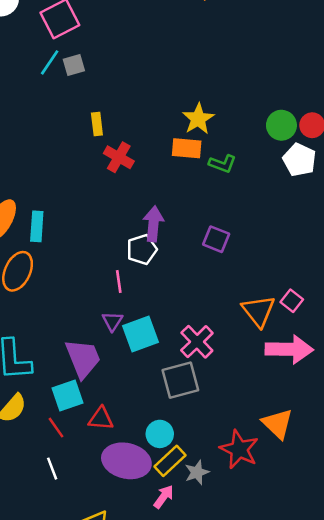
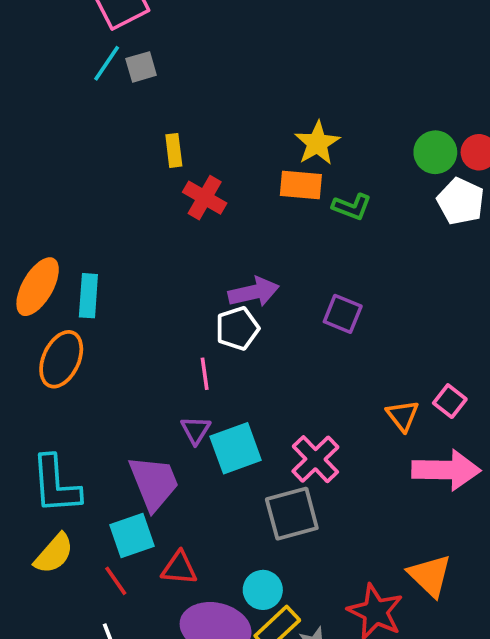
purple arrow: (153, 224) -> (254, 292), turned 72
orange triangle: (258, 311) -> (403, 416), size x0.7

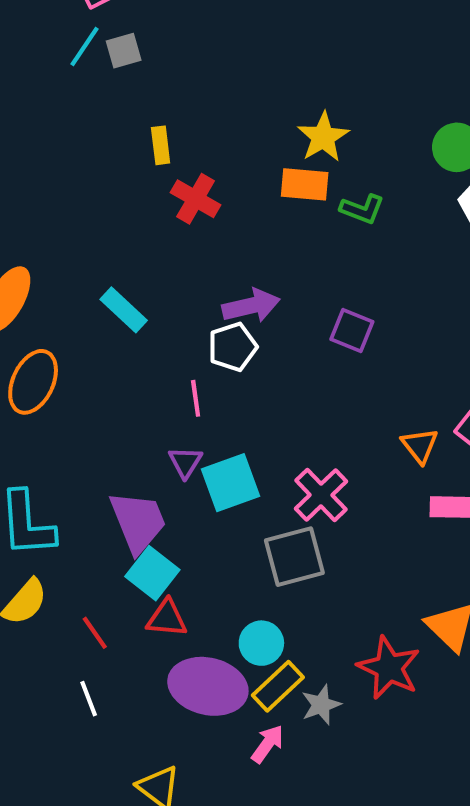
cyan rectangle: (88, 296) -> (124, 310), moved, turned -51
cyan square: (132, 535) -> (152, 573), moved, turned -33

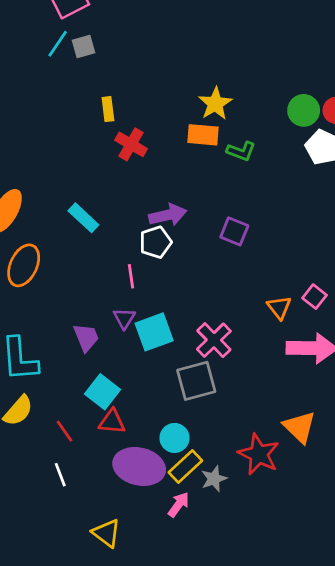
purple trapezoid: (138, 522) -> (86, 337), moved, size x0.7

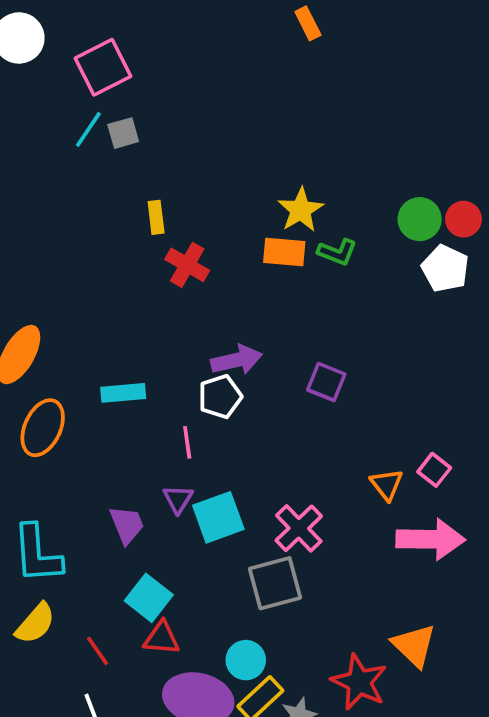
green L-shape: (241, 151) -> (337, 252), moved
cyan rectangle: (83, 218) -> (123, 393), moved, turned -48

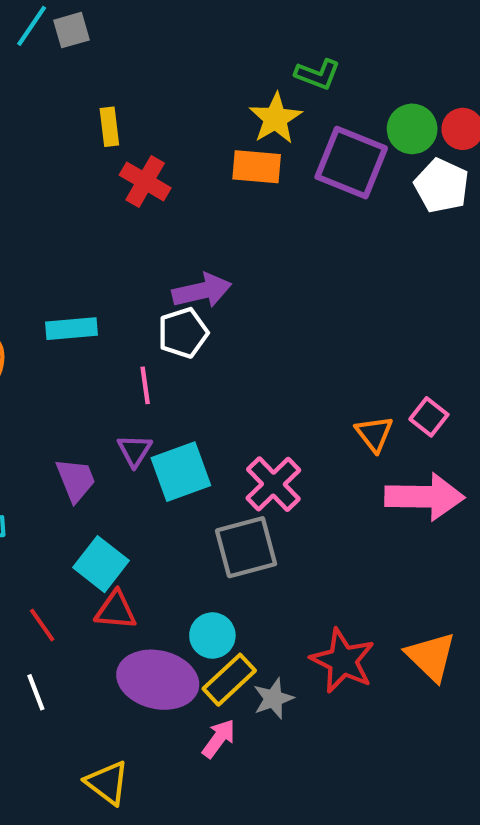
green L-shape: (337, 252) -> (318, 74), moved
purple square: (326, 382) -> (351, 163), moved, size x1.6
orange triangle: (414, 645) -> (431, 657), moved

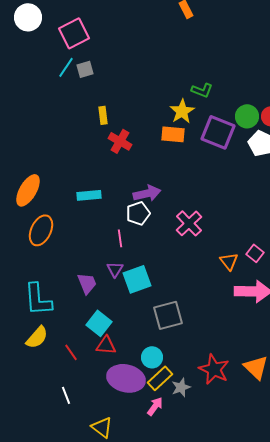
cyan rectangle: (72, 329) -> (89, 195), moved
pink cross: (273, 484) -> (189, 223), moved
white line: (36, 692) -> (66, 395), moved

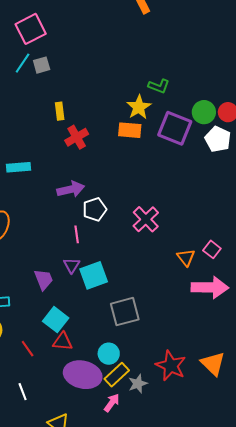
red cross: (120, 141) -> (77, 137), turned 30
purple arrow: (147, 193) -> (71, 189), moved
cyan rectangle: (89, 195) -> (19, 167), moved

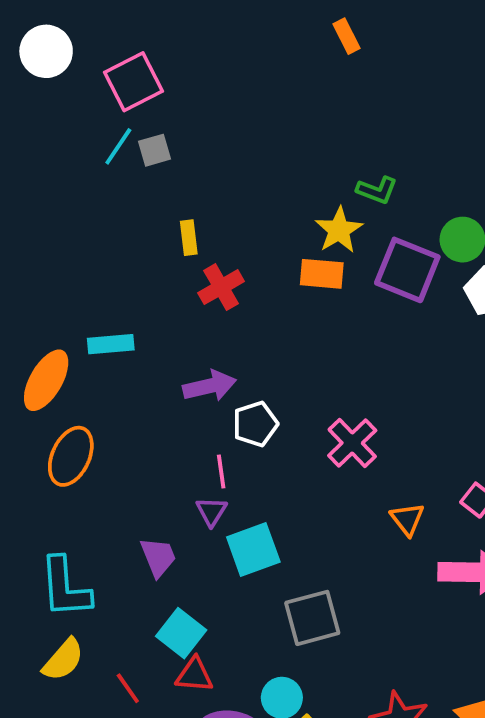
orange triangle: (186, 257) -> (407, 519), moved
purple triangle: (72, 265) -> (212, 511), moved

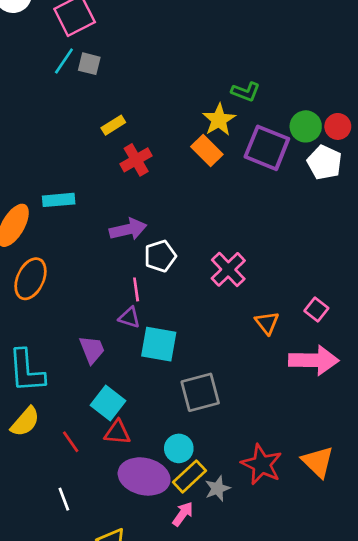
gray square: (154, 150) -> (89, 64), turned 30
yellow rectangle: (189, 238) -> (113, 125), turned 65
orange rectangle: (322, 274) -> (207, 151), turned 40
purple triangle: (212, 511) -> (129, 318), turned -45
cyan square: (253, 549) -> (159, 344), turned 30

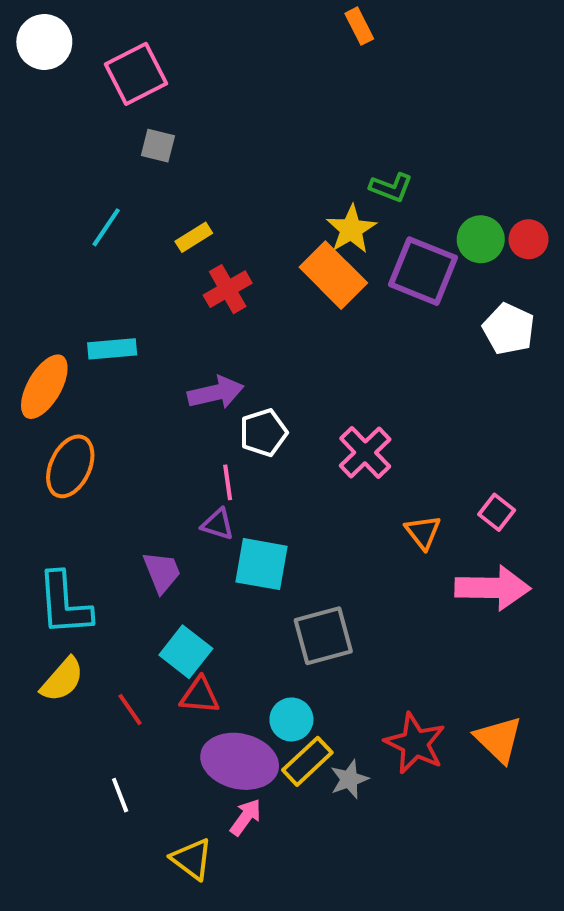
cyan line: (64, 61) -> (106, 227), moved
orange rectangle: (207, 151) -> (333, 275), size x1.4
white pentagon: (324, 163) -> (509, 329), moved
pink arrow: (183, 514) -> (246, 817), moved

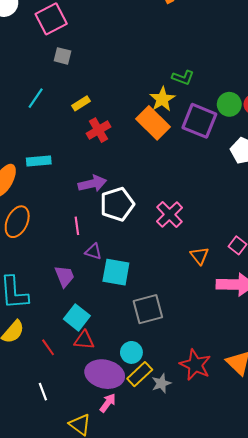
white pentagon: (264, 433) -> (117, 204), size x1.4
pink line: (228, 482) -> (77, 226), moved

